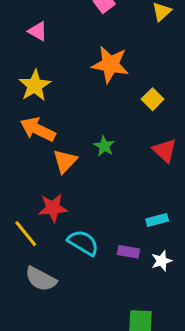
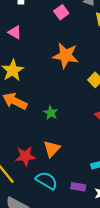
green star: (104, 146) -> (51, 113), moved
orange triangle: (65, 161) -> (52, 149), moved

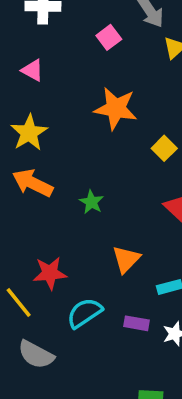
orange triangle: (52, 149) -> (126, 259), moved
cyan semicircle: (47, 180) -> (85, 313), turned -65

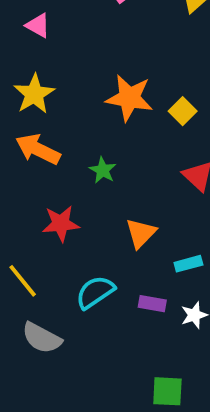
orange star: (116, 108) -> (129, 98), moved
red star: (50, 273) -> (61, 224), moved

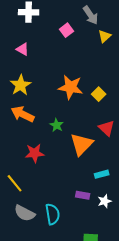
orange triangle: (141, 233) -> (82, 144), moved, size x1.4
cyan semicircle: (95, 292) -> (53, 214), moved, turned 115

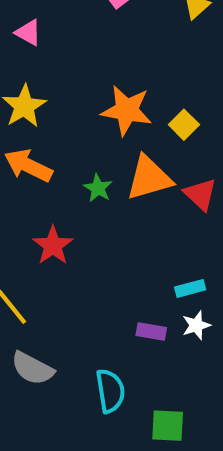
orange triangle: (82, 144) -> (149, 178), moved, turned 30
red star: (35, 153) -> (53, 245), turned -30
white star: (105, 201) -> (196, 325), moved
cyan semicircle: (53, 214) -> (110, 391), moved

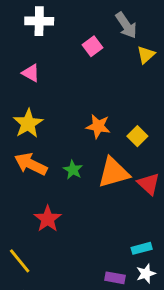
orange star: (127, 110) -> (98, 126), size x0.7
green star: (98, 188) -> (73, 170), moved

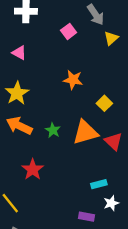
orange star: (98, 126) -> (73, 80), moved
cyan rectangle: (142, 248) -> (99, 184), moved
white star: (146, 274) -> (111, 203), moved

